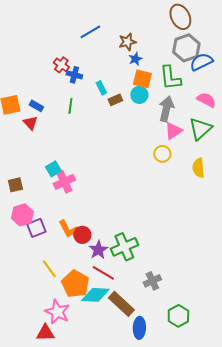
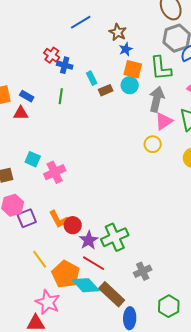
brown star: (127, 42) -> (118, 32), turned -30
red triangle: (30, 123) -> (21, 113), turned -49
cyan square: (53, 169) -> (33, 159), moved, turned -35
cyan diamond: (95, 295) -> (86, 285), turned 44

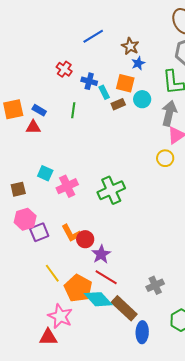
blue cross: (65, 65) -> (89, 81), moved
orange square: (133, 69) -> (125, 83), moved
green cross: (115, 237) -> (111, 190), moved

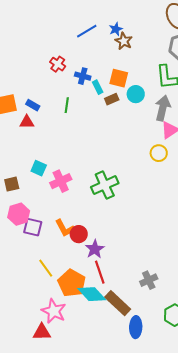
blue star: (138, 63) -> (116, 29), moved
purple square: (39, 232) -> (33, 227), turned 36
red line: (106, 277) -> (100, 272), turned 40

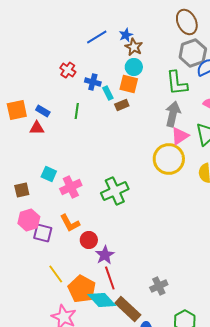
cyan circle: (136, 94) -> (134, 67), moved
yellow circle: (159, 153) -> (169, 159), size x1.8
orange L-shape: (65, 228) -> (70, 223), moved

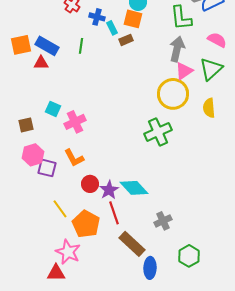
blue rectangle: (43, 111) -> (47, 46), size x1.6
green cross: (115, 191) -> (158, 132), moved
red circle: (89, 240) -> (90, 184), moved
cyan diamond: (102, 300) -> (134, 188), moved

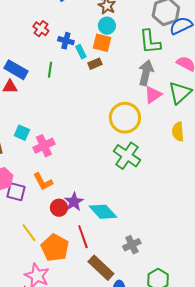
yellow circle: (173, 94) -> (125, 118), moved
green cross: (158, 132) -> (127, 156), turned -32
purple star: (109, 190) -> (74, 202), moved

